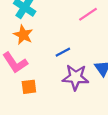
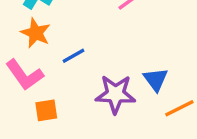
blue line: (63, 52) -> (73, 56), moved

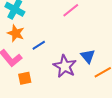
purple star: (115, 94) -> (65, 66), turned 30

